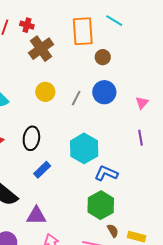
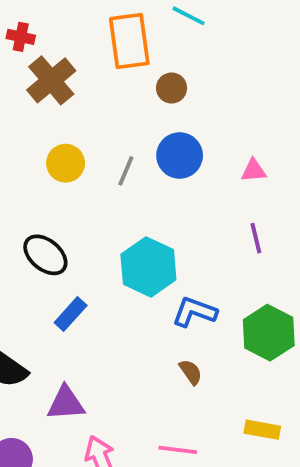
pink triangle: (142, 103) -> (254, 170), turned 48
black ellipse: (31, 138) -> (45, 255), turned -55
green hexagon: (101, 205) -> (269, 333), moved
brown semicircle: (113, 231) -> (191, 372), moved

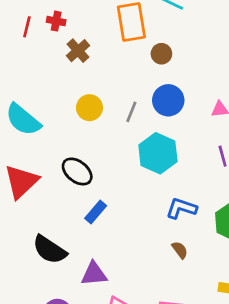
brown cross: (51, 80) -> (78, 51), size x0.7
cyan hexagon: (148, 267) -> (158, 153), moved

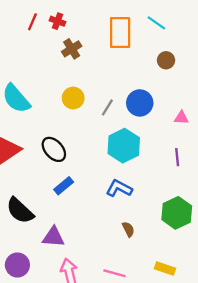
brown circle: (161, 54) -> (166, 60), moved
blue L-shape: (181, 208) -> (119, 188), moved

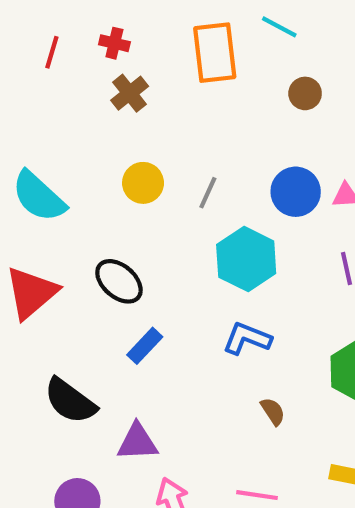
red cross: (58, 21) -> (114, 43), moved
blue circle: (140, 103) -> (296, 192), moved

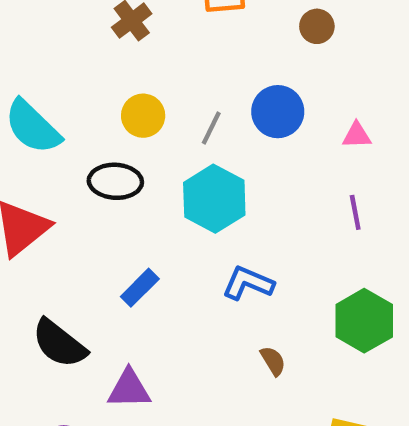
blue circle: (296, 192) -> (278, 112), moved
cyan hexagon: (246, 259) -> (214, 199), moved
black ellipse: (119, 281) -> (115, 181), moved, turned -39

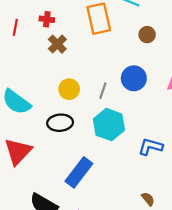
blue L-shape: (248, 283) -> (151, 147), moved
blue rectangle: (140, 288) -> (79, 172), size x1.6

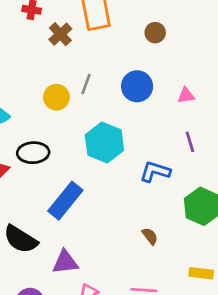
brown cross: (57, 44) -> (60, 34), moved
gray line: (103, 91) -> (86, 84), moved
black ellipse: (60, 123) -> (33, 153), moved

